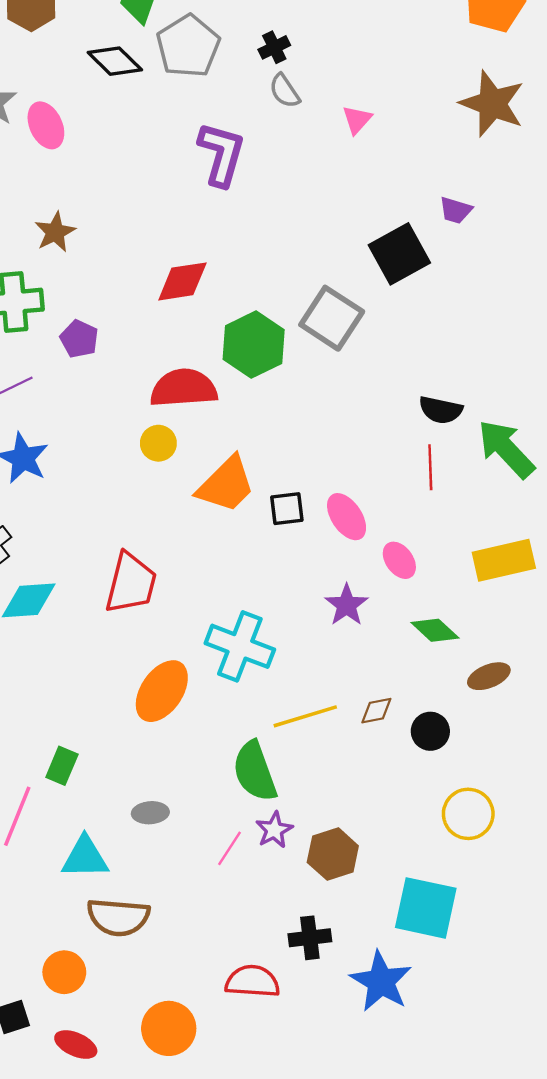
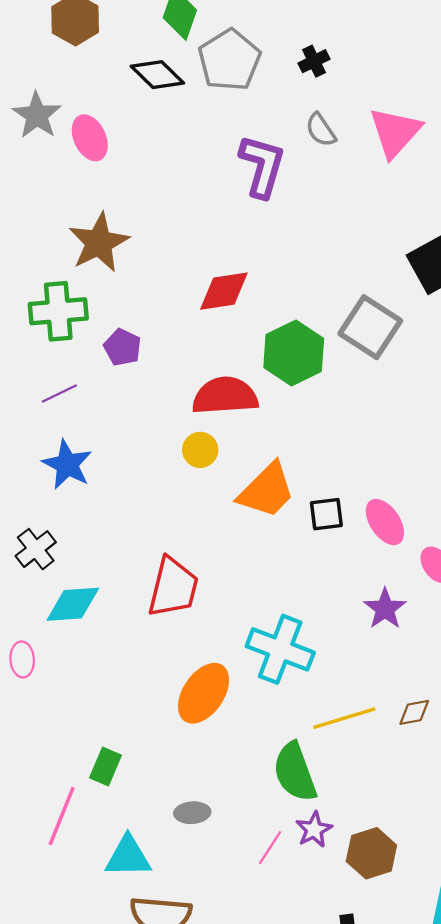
gray semicircle: (285, 91) -> (321, 130), moved
pink triangle: (357, 120) -> (395, 132), size x1.8
brown star: (55, 232) -> (99, 243), size x1.5

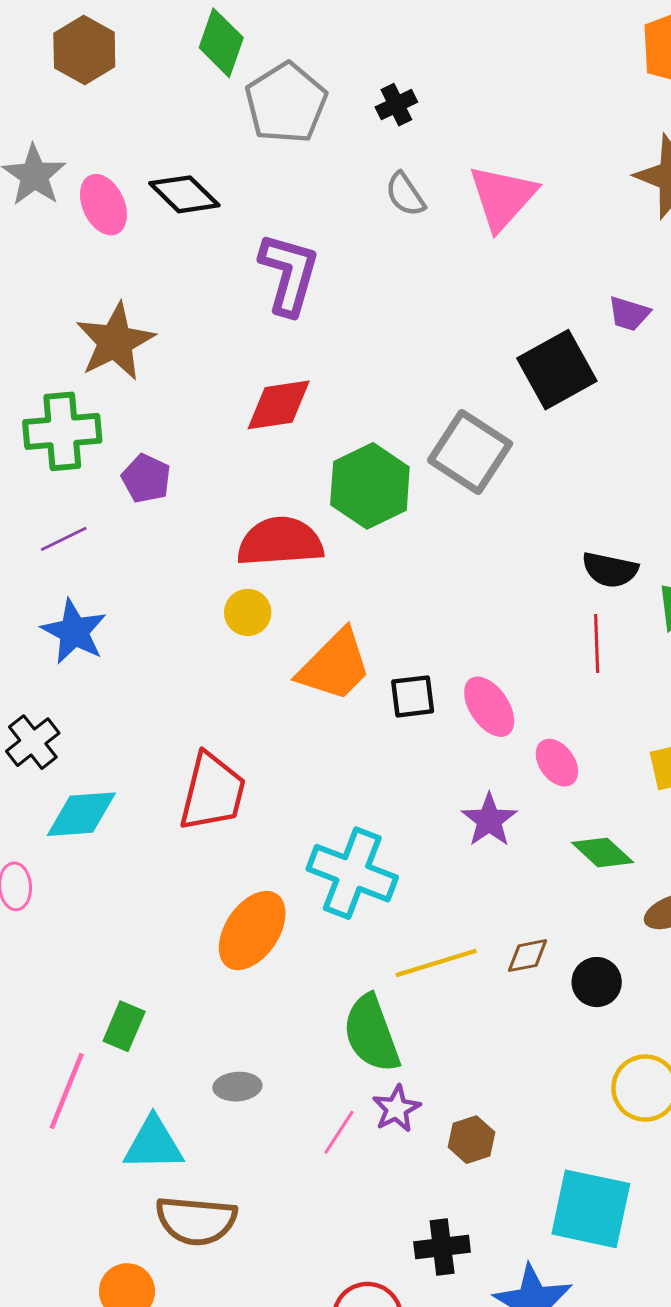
black diamond: (157, 75) -> (184, 194), moved
purple L-shape: (262, 166) -> (289, 274), moved
brown hexagon: (371, 853) -> (472, 1140), size x0.7

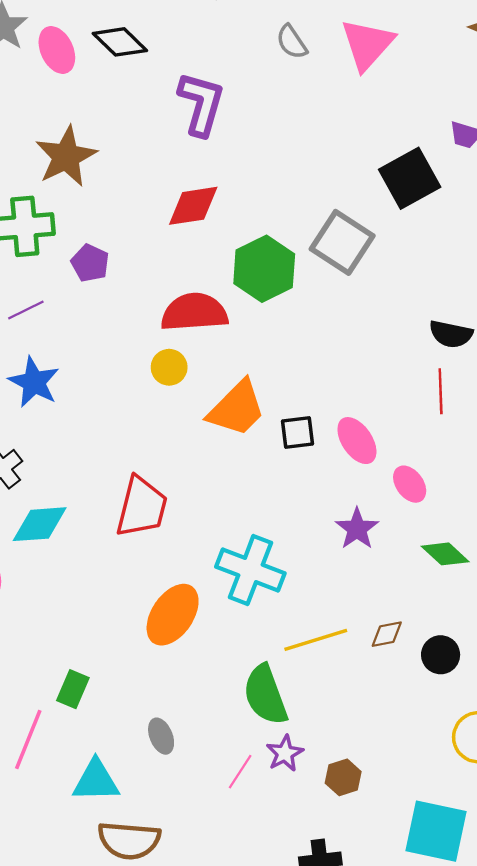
gray ellipse: (237, 1087) -> (161, 736), turned 72

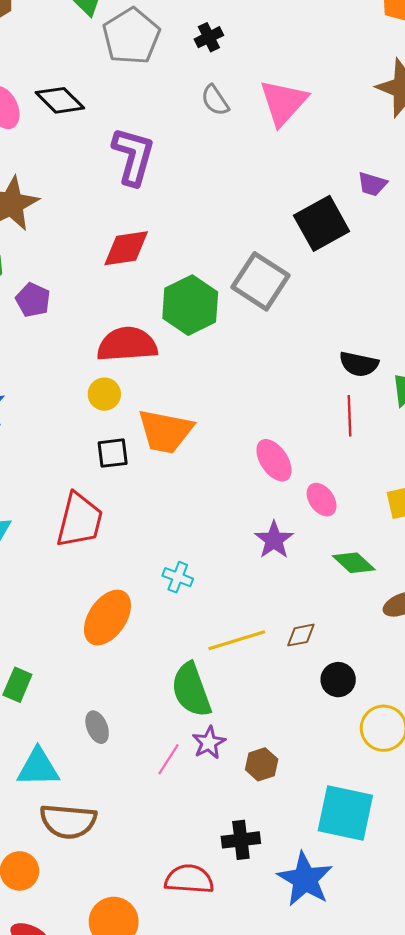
orange trapezoid: (237, 408) -> (165, 431), turned 56
black square: (297, 433) -> (113, 453), moved
cyan cross: (250, 570) -> (178, 577), size x0.5
black circle: (441, 655) -> (338, 680), moved

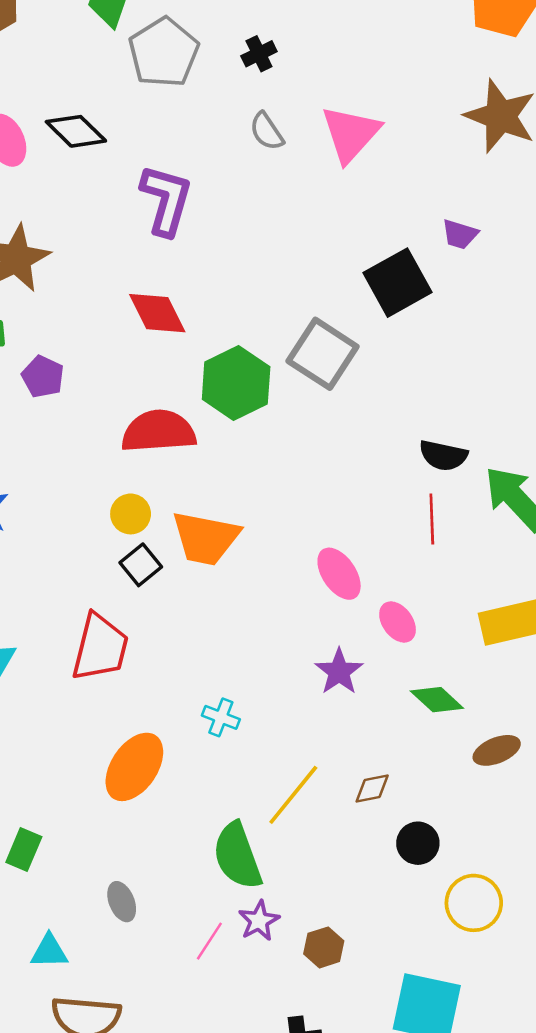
red diamond: (126, 248) -> (157, 313), turned 72
yellow circle: (104, 394) -> (131, 514), moved
black square: (113, 453) -> (141, 565), turned -32
yellow line: (237, 640) -> (293, 795), turned -34
cyan triangle: (38, 767) -> (49, 951), size x0.7

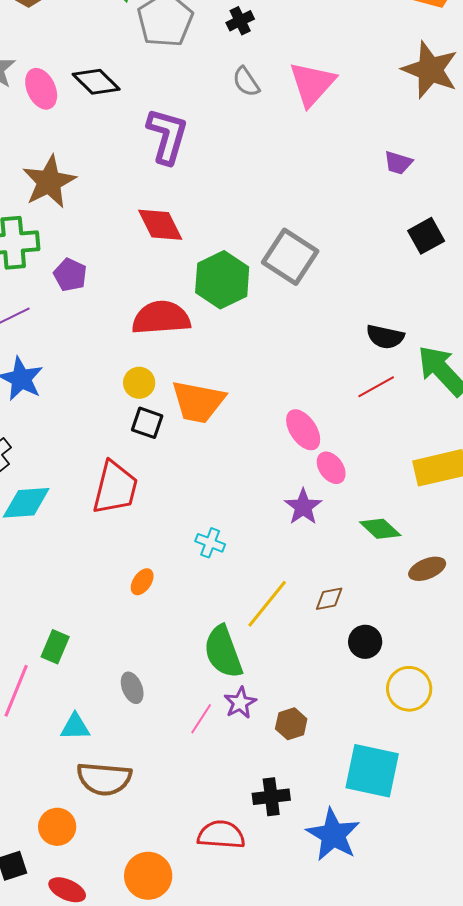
black square: (398, 283) -> (426, 236), moved, size x0.7
red line: (432, 519) -> (376, 387), turned 63
black square: (141, 565) -> (147, 423), turned -32
pink ellipse: (398, 622) -> (331, 468), moved
orange ellipse: (134, 767) -> (142, 582), size x0.5

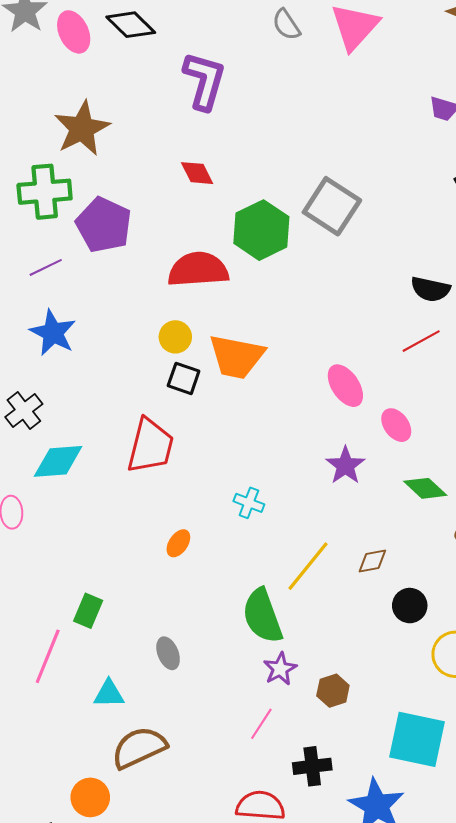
red diamond: (160, 225) -> (197, 173), size x0.7
purple pentagon: (70, 275) -> (104, 225), size x1.6
pink ellipse: (331, 468) -> (396, 425), moved
pink line: (201, 719) -> (261, 724), moved
brown semicircle: (104, 779) -> (139, 748), turned 150

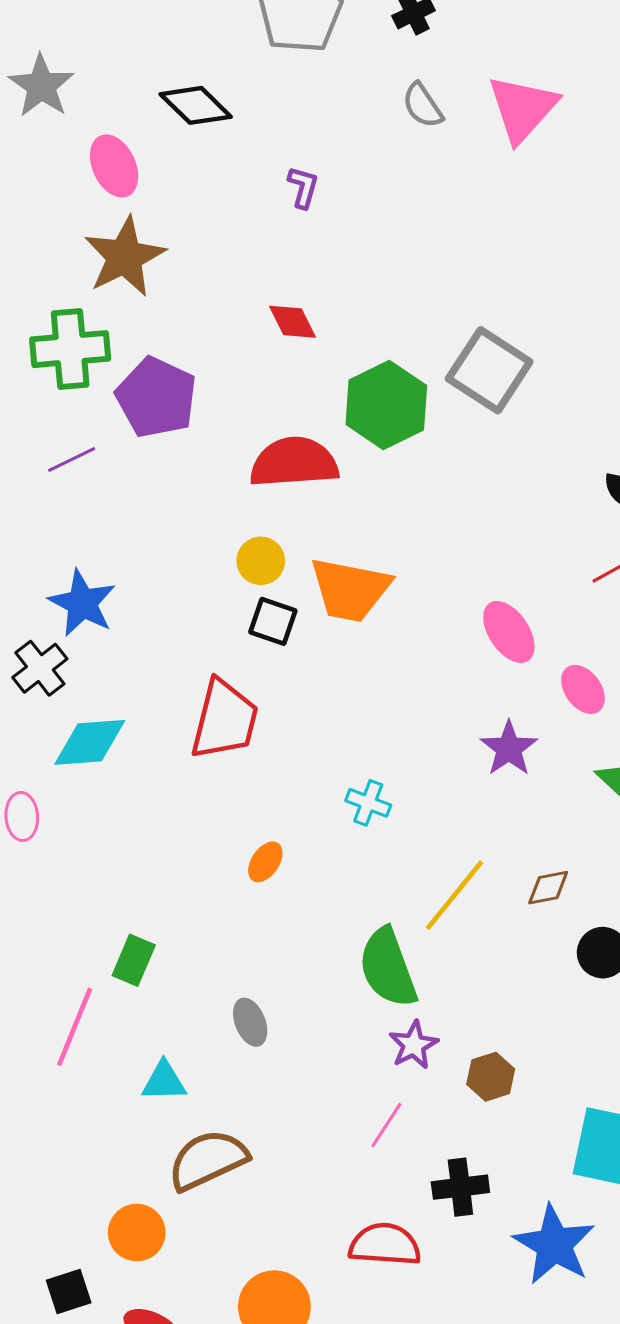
pink ellipse: (74, 32) -> (114, 166), moved
purple L-shape: (204, 81) -> (303, 187), size x0.5
blue star: (53, 333) -> (82, 603), moved

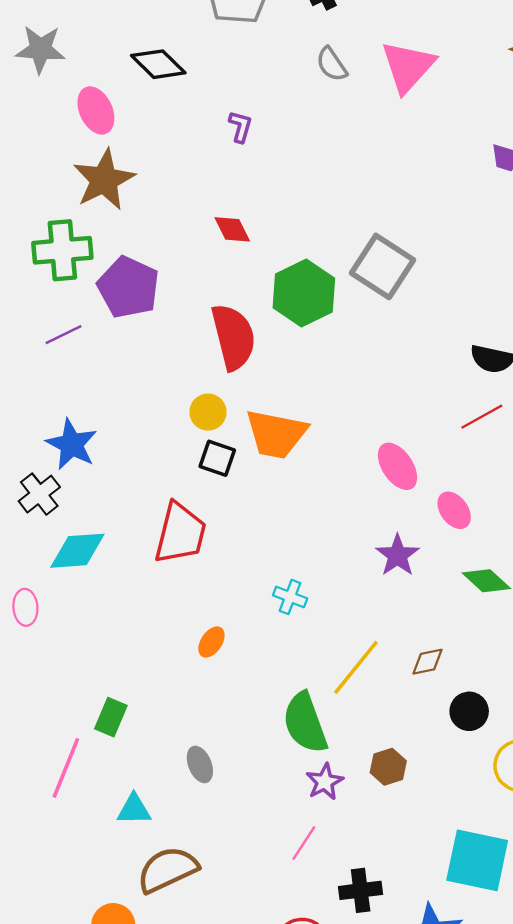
gray star: (41, 86) -> (40, 49), turned -30
red semicircle: (294, 462) -> (233, 337), turned 80
brown hexagon: (491, 1077) -> (388, 767), moved

